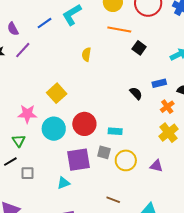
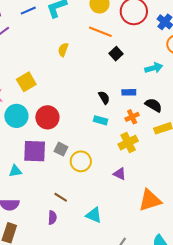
cyan rectangle: (115, 131) -> (100, 120), moved
purple triangle: (156, 166) -> (120, 174), moved

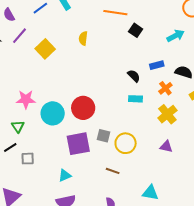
yellow square: (26, 82) -> (45, 49), moved
cyan triangle: (15, 171) -> (65, 175), moved
brown line: (61, 197) -> (113, 171), moved

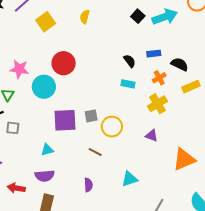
cyan arrow: (175, 36) -> (165, 17), moved, size x1.4
red circle: (83, 108) -> (64, 63), moved
gray square: (104, 136) -> (91, 116), turned -32
cyan triangle: (150, 193) -> (130, 179), turned -36

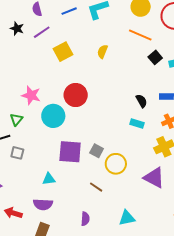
gray square: (91, 116) -> (97, 151), turned 32
purple triangle: (152, 136) -> (154, 178), size x1.6

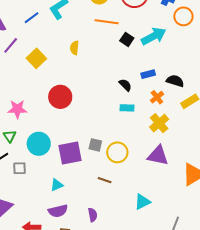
cyan circle: (53, 116) -> (39, 144), moved
purple semicircle: (85, 219) -> (93, 215), moved

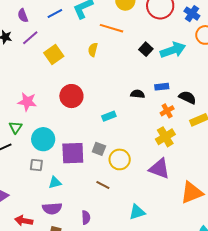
orange line: (107, 22) -> (111, 28), moved
black semicircle: (125, 85) -> (138, 94), turned -48
cyan rectangle: (127, 108) -> (109, 116), moved, turned -32
gray square: (20, 168) -> (36, 165), moved

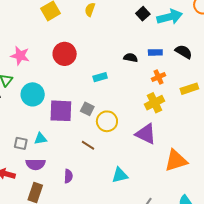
black semicircle: (187, 97) -> (184, 52), moved
gray square: (36, 165) -> (21, 143), moved

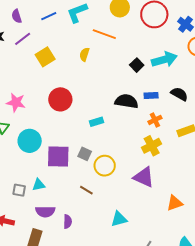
black square: (143, 14) -> (137, 65), moved
black semicircle: (131, 58) -> (126, 101), size x1.6
orange triangle: (176, 161) -> (175, 203), size x0.7
purple semicircle: (35, 164) -> (45, 212), moved

